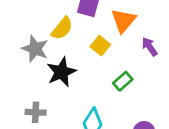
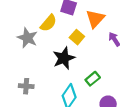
black star: (61, 72) -> (64, 58), moved
green rectangle: (123, 81) -> (93, 79), moved

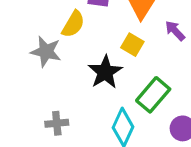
yellow square: (77, 37) -> (132, 45), moved
green rectangle: (93, 79) -> (153, 95), size x1.5

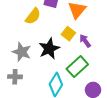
purple arrow: (175, 31) -> (85, 41), moved
gray star: (46, 52) -> (22, 52), moved

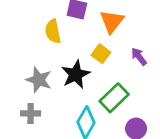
yellow semicircle: (33, 16) -> (53, 31), turned 132
purple arrow: (85, 41) -> (139, 57), moved

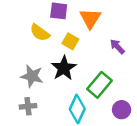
yellow semicircle: (53, 31) -> (40, 33), turned -36
yellow square: (101, 54) -> (70, 41), moved

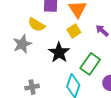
yellow square: (70, 41) -> (74, 31), moved, turned 32
gray star: (32, 76) -> (22, 44), moved, turned -30

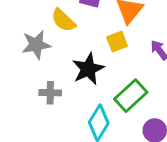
gray cross: (32, 87) -> (50, 93), moved

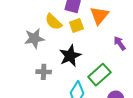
yellow square: (117, 42) -> (76, 25), moved

